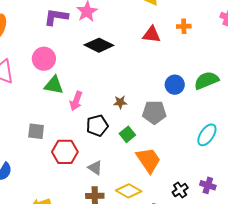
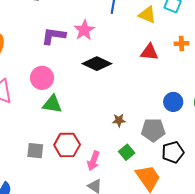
pink arrow: (76, 101) -> (93, 161), moved
black pentagon: (97, 126) -> (173, 152), moved
red hexagon: (65, 152) -> (67, 145), moved

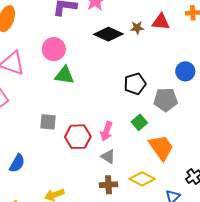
brown star: (119, 120) -> (137, 28), moved
red hexagon: (67, 145) -> (78, 137), moved
black pentagon: (173, 152) -> (135, 84), moved

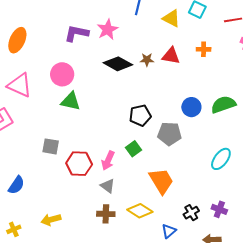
green square: (139, 122) -> (133, 149), moved

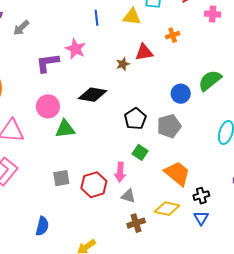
black diamond: (118, 64) -> (93, 95), moved
black cross: (191, 213) -> (201, 196), moved, turned 35

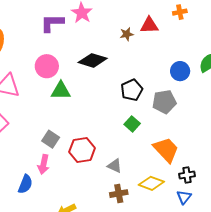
pink arrow: (120, 172) -> (44, 164), moved
gray square: (61, 178) -> (51, 139), turned 36

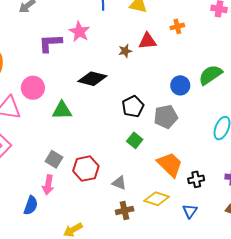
pink circle: (47, 66) -> (33, 88), moved
black cross: (187, 175) -> (196, 179), moved

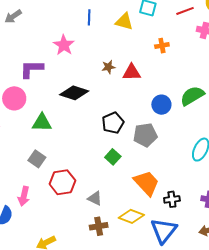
red triangle: (147, 41) -> (132, 72), moved
purple L-shape: (50, 43) -> (31, 69), moved
gray square: (54, 159) -> (37, 159), moved
blue triangle: (190, 211) -> (164, 231), size x1.8

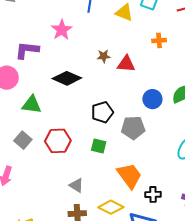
green square: (113, 157) -> (99, 146), turned -35
red hexagon: (62, 182) -> (58, 141), moved

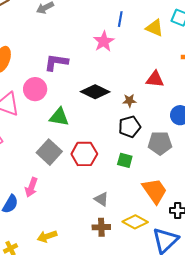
pink star: (62, 30) -> (104, 41), moved
brown star: (104, 56) -> (129, 101), moved
gray square: (23, 140) -> (49, 152), size x1.4

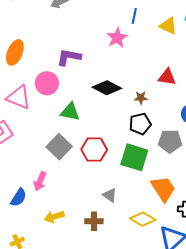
green square: (125, 160) -> (134, 157), size x1.8
brown cross: (101, 227) -> (94, 221), moved
yellow arrow: (47, 236) -> (54, 217), moved

